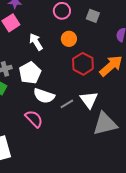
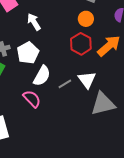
orange circle: (69, 39) -> (86, 19), moved
white semicircle: (44, 96) -> (42, 76), turned -80

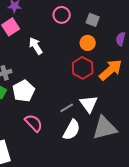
white pentagon: (28, 53) -> (24, 91), moved
white semicircle: (42, 76) -> (72, 130), moved

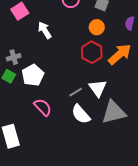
white semicircle: (72, 130) -> (81, 114), turned 110

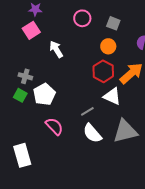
gray cross: (14, 57) -> (25, 76), turned 32
white triangle: (98, 88) -> (112, 96), moved, turned -30

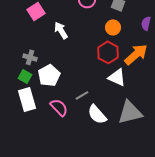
gray line: (87, 111) -> (82, 95), moved
white rectangle: (22, 155) -> (27, 99), moved

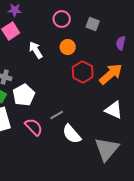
orange circle: (113, 27) -> (68, 47), moved
white triangle: (117, 77) -> (114, 110), moved
gray triangle: (130, 112) -> (107, 149), moved, turned -36

